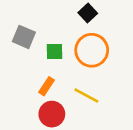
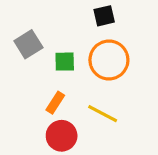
black square: (88, 13) -> (104, 16), turned 30
gray square: (24, 37) -> (28, 44), turned 35

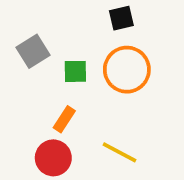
yellow line: (103, 114) -> (119, 152), moved
red circle: (62, 136) -> (53, 158), moved

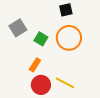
green square: (75, 71) -> (41, 39), turned 32
red circle: (53, 158) -> (41, 85), moved

